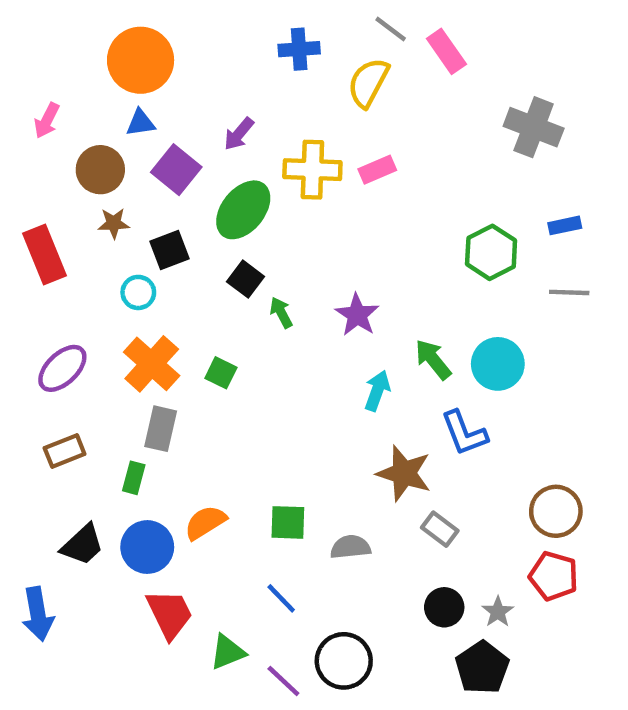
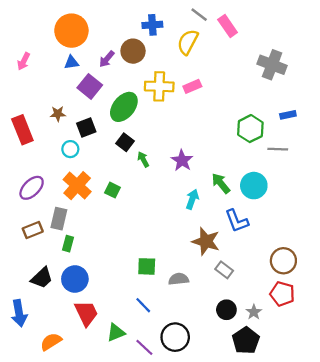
purple arrow: (239, 134) -> (107, 59), moved
brown circle: (100, 170) -> (133, 51), moved
gray line: (569, 292) -> (278, 149), moved
gray rectangle: (161, 429) -> (59, 219), moved
orange semicircle: (205, 522) -> (51, 342), moved

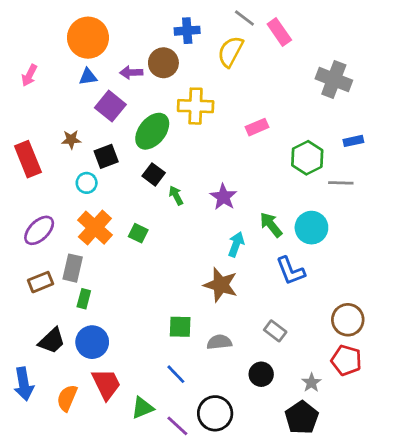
purple arrow: (107, 59) -> (131, 73), turned 48
pink rectangle: (192, 86) -> (257, 127), moved
brown star: (206, 241) -> (221, 285), moved
black circle: (226, 310) -> (261, 374), moved
orange semicircle: (51, 342) -> (67, 398), moved, turned -35

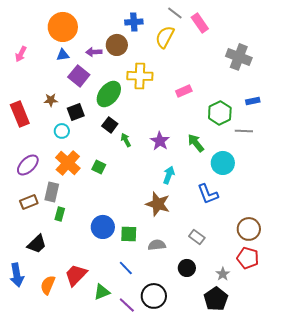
green arrow: (271, 225) -> (196, 143), moved
blue circle: (92, 342) -> (103, 227), moved
red trapezoid: (106, 384) -> (76, 275), turned -110

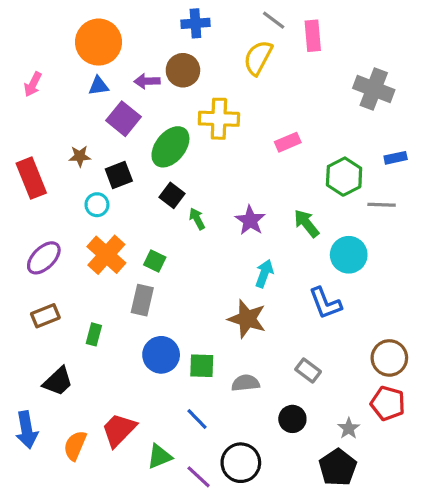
blue cross: (134, 22) -> (195, 23), moved
pink rectangle: (200, 23) -> (313, 36), turned 30
gray rectangle: (52, 192) -> (142, 300), moved

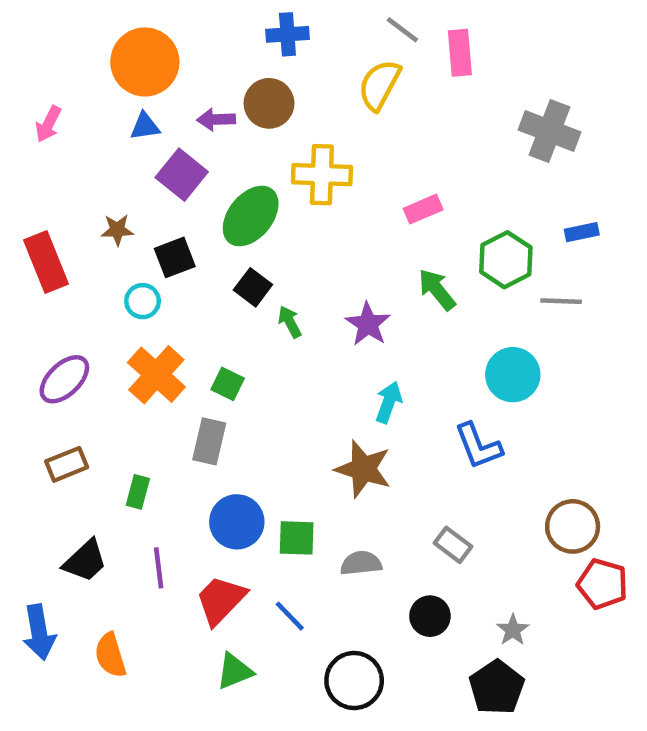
green arrow: (306, 223) -> (437, 290), moved
red pentagon: (388, 403) -> (602, 584), moved
red trapezoid: (119, 430) -> (221, 600), moved
orange semicircle: (75, 446) -> (110, 655), turned -40
purple line: (199, 477) -> (159, 568), moved, turned 40

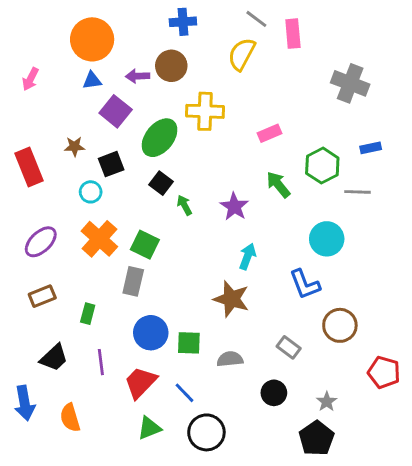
green square: (228, 384) -> (145, 245), size x1.4
brown circle: (573, 526) -> (340, 325), moved
black circle: (354, 680) -> (206, 432), moved

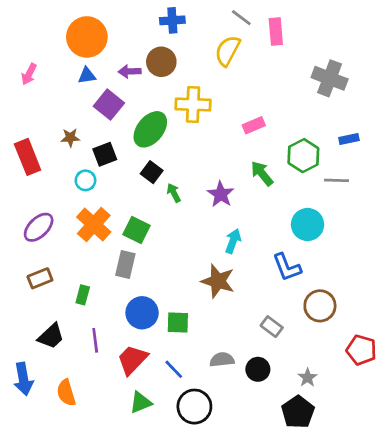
gray semicircle: (230, 359) -> (222, 360), moved

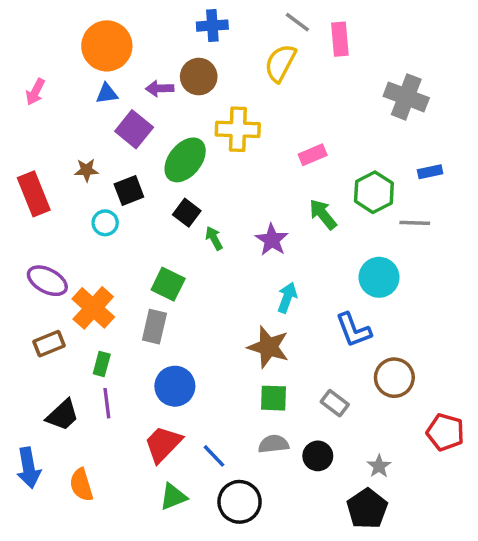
orange cross: (94, 225) -> (93, 308), moved
purple ellipse: (39, 227) -> (47, 281), turned 72
green square: (178, 322) -> (274, 398), moved
purple line: (95, 340) -> (107, 403), moved

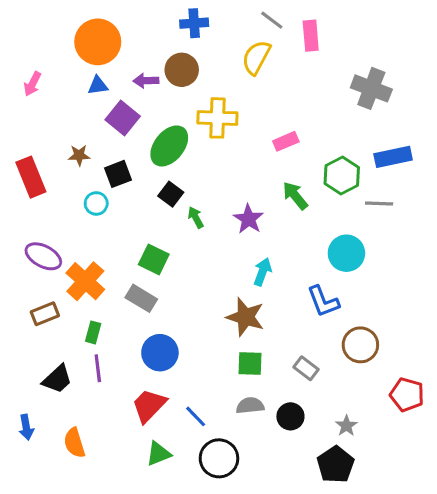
blue rectangle: (430, 172) -> (393, 157), size x1.6
gray rectangle: (154, 327) -> (141, 298), turned -72
blue arrow: (29, 468) -> (26, 427), size x0.7

